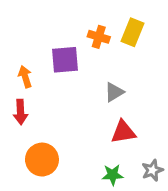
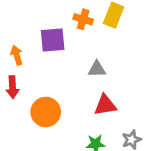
gray triangle: (114, 92) -> (97, 69), turned 30
orange circle: (42, 160) -> (46, 112), moved

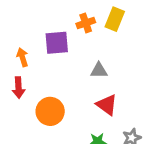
orange cross: (83, 19) -> (86, 23), turned -36
red triangle: (105, 105) -> (107, 105), turned 45

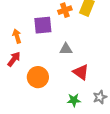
gray triangle: (99, 70) -> (66, 49), moved
red arrow: (18, 88) -> (14, 59), turned -140

